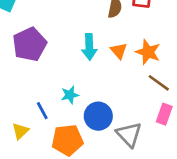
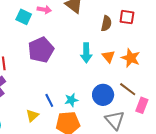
brown line: (159, 83) -> (128, 89), moved
cyan star: (70, 95) -> (71, 100), moved
blue circle: (98, 116) -> (103, 95), moved

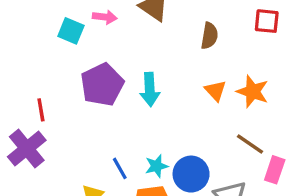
red square: (127, 17) -> (267, 21), moved
cyan arrow: (86, 53) -> (150, 89), moved
blue circle: (103, 95) -> (191, 174), moved

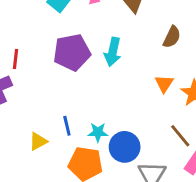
cyan arrow: (150, 89) -> (113, 52), moved

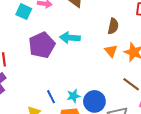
brown semicircle: (172, 37) -> (113, 26), moved
cyan arrow: (113, 52) -> (70, 38), turned 96

